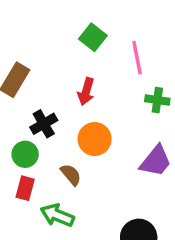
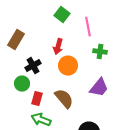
orange circle: (95, 139) -> (68, 66), moved
brown semicircle: (71, 175) -> (64, 99), moved, size x1.5
red rectangle: (25, 188) -> (37, 99), moved

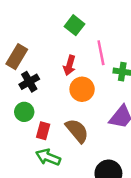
pink line: (88, 27) -> (101, 53), moved
black cross: (33, 66) -> (29, 82), moved

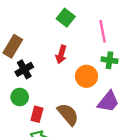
pink line: (101, 53) -> (103, 31), moved
orange circle: (82, 89) -> (86, 76), moved

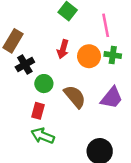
orange circle: (86, 76) -> (89, 56), moved
green circle: (20, 97) -> (44, 84), moved
brown semicircle: (68, 114) -> (75, 97), moved

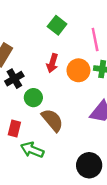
brown semicircle: (75, 97) -> (52, 120), moved
red rectangle: (38, 111) -> (14, 128), moved

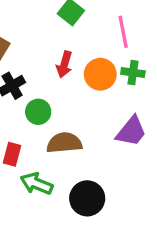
brown semicircle: (52, 120) -> (64, 143), turned -55
black circle: (89, 165) -> (87, 198), moved

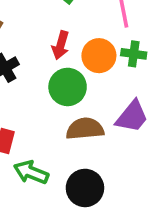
green circle: (38, 112) -> (68, 87), moved, size x1.4
brown semicircle: (64, 143) -> (85, 129), moved

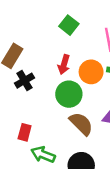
brown semicircle: (85, 129) -> (81, 124), turned 50

